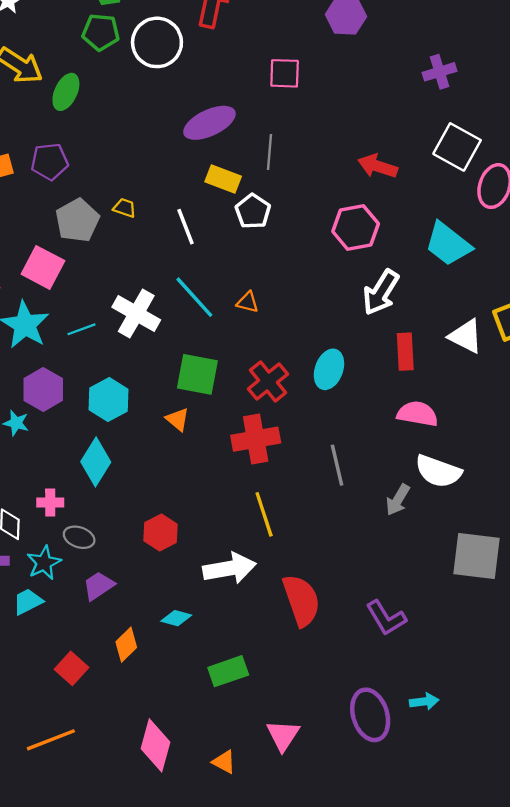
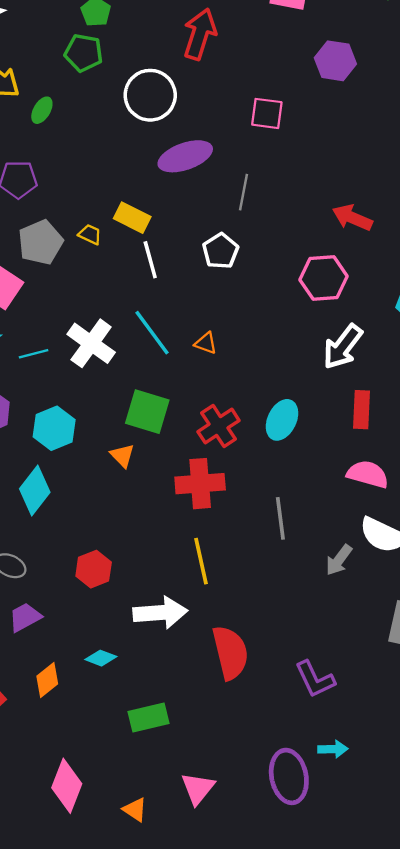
white circle: (157, 42) -> (150, 95), moved
green ellipse: (66, 92) -> (42, 110), size x0.7
yellow rectangle: (223, 179) -> (132, 218), moved
cyan arrow: (424, 701) -> (333, 749), moved

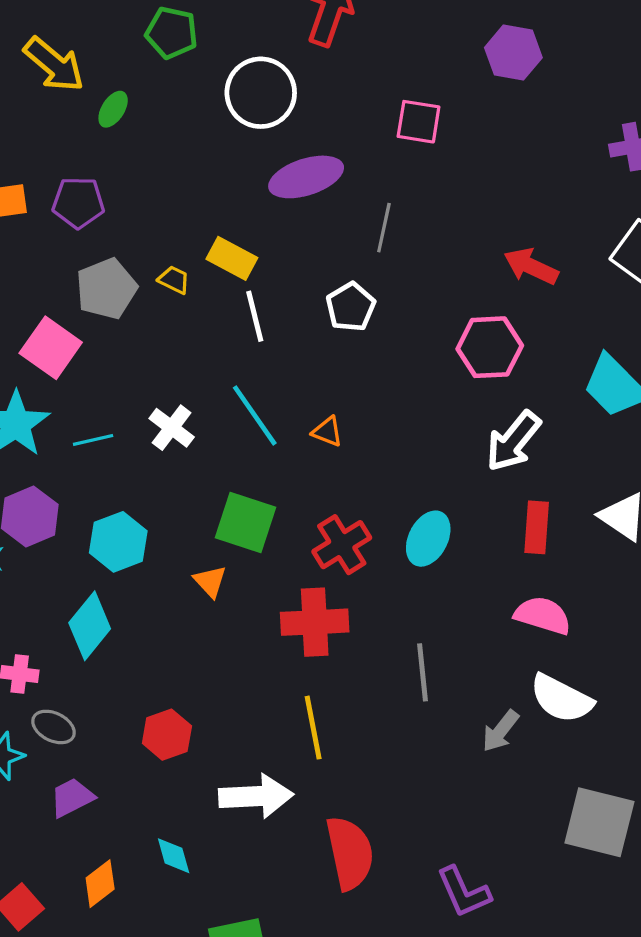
white cross: (91, 343) -> (172, 428), size x0.7
cyan diamond: (101, 658) -> (174, 856), turned 52

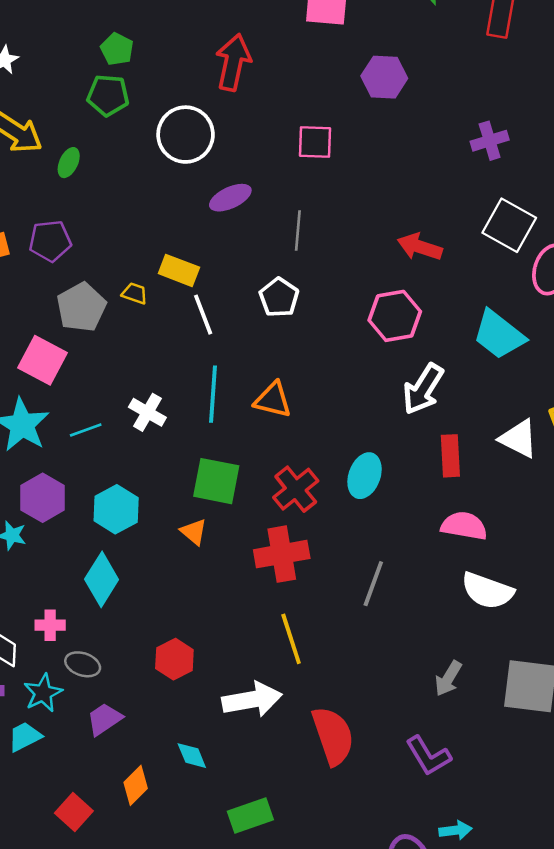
purple ellipse: (306, 177) -> (230, 198), size x0.7
cyan line: (255, 415) -> (213, 394), turned 46
orange triangle: (327, 432) -> (273, 400), size x1.5
gray line: (422, 672) -> (373, 584), turned 33
gray arrow: (500, 731) -> (448, 678), moved

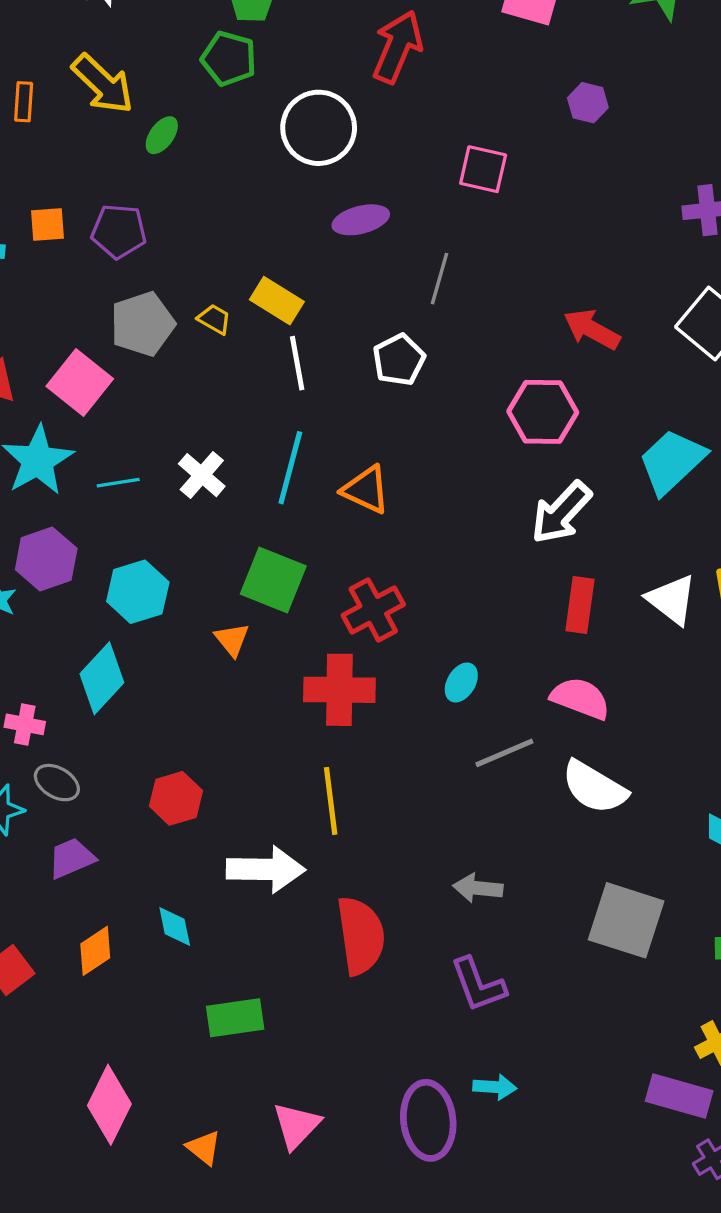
purple hexagon: (384, 77) -> (588, 103), size x0.7
cyan trapezoid: (499, 335) -> (672, 461), turned 88
cyan ellipse: (365, 476) -> (461, 682), moved, size x0.7
gray line: (373, 584) -> (504, 753), moved, turned 36
gray arrow: (448, 678) -> (478, 888), moved, turned 54

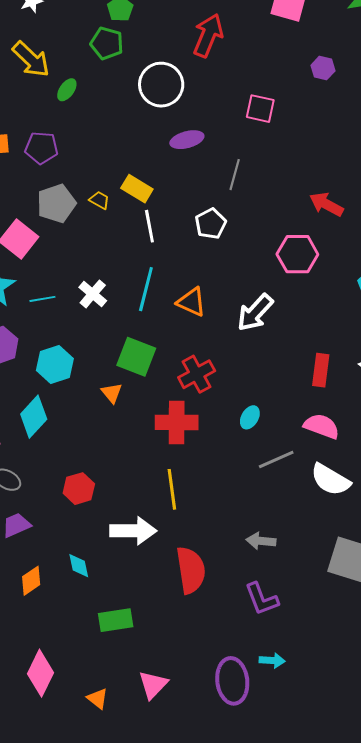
white arrow: (561, 513) -> (255, 312), moved

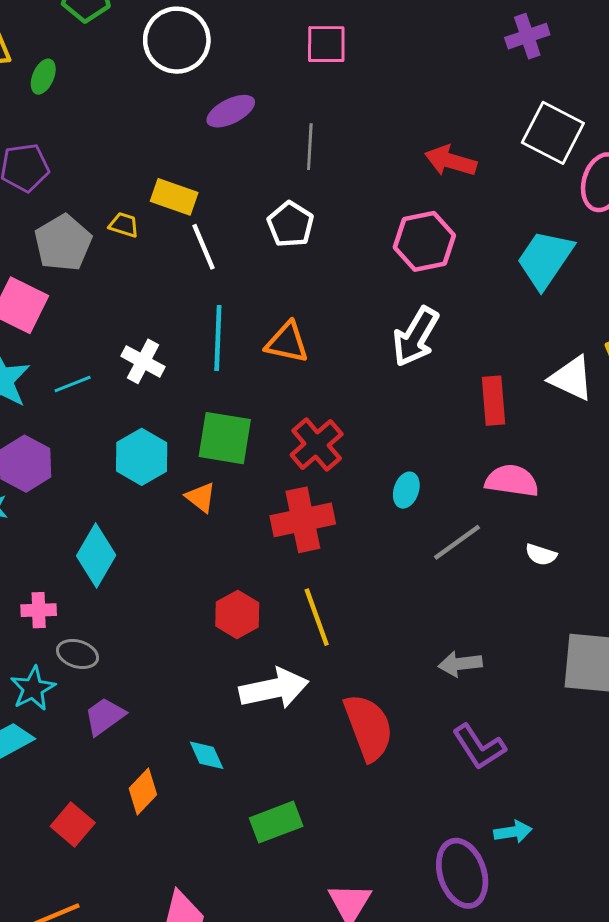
white arrow: (255, 312) -> (416, 337), moved
cyan hexagon: (55, 365) -> (142, 457), moved
white semicircle: (330, 480) -> (541, 555), size x0.5
red hexagon: (79, 489) -> (237, 614), moved

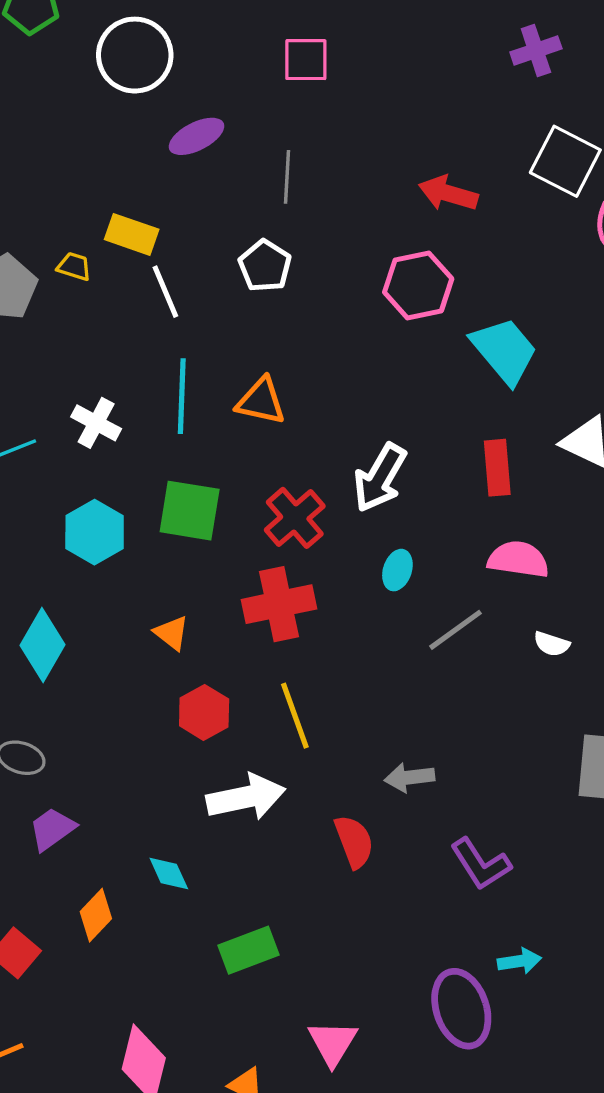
cyan trapezoid: (545, 259) -> (504, 351), moved, turned 106
white arrow: (416, 337) -> (380, 478), moved
orange triangle: (201, 497) -> (172, 633), moved
gray arrow: (460, 664) -> (409, 777), moved
red semicircle: (368, 727) -> (354, 842), size x0.7

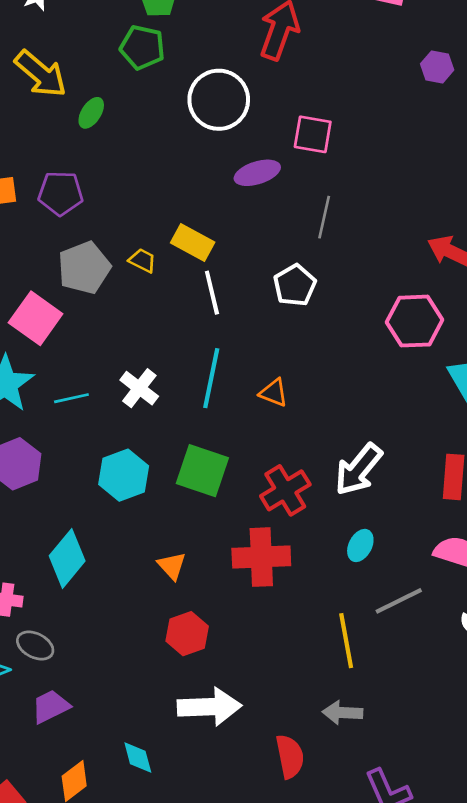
pink square: (306, 60) -> (313, 134), moved
orange triangle: (261, 401) -> (274, 393), size x0.7
yellow line: (295, 716) -> (346, 641), moved

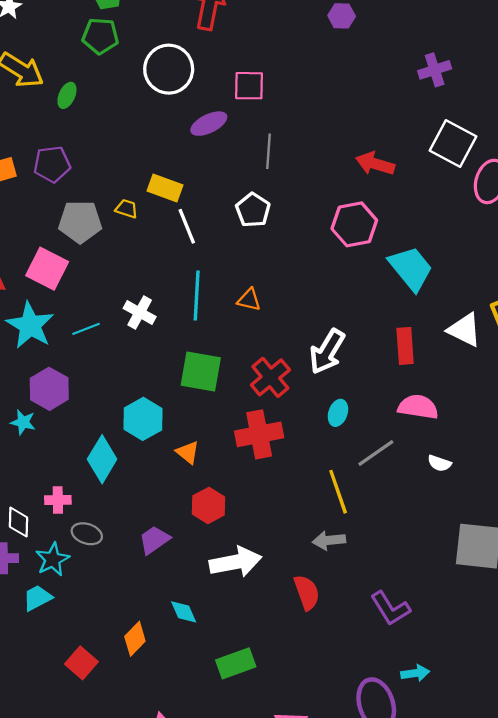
gray pentagon: (84, 268) -> (80, 222), turned 30
cyan hexagon: (124, 475) -> (143, 419), moved
purple trapezoid: (51, 707) -> (154, 540), moved
gray arrow: (343, 713) -> (329, 540), moved

